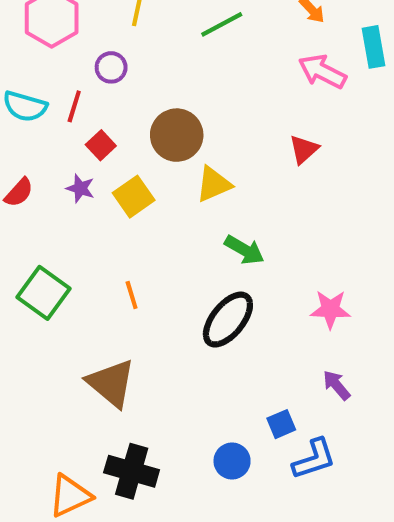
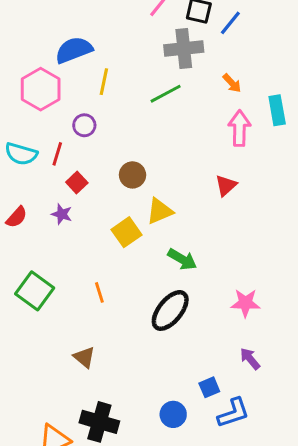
pink arrow: (322, 72) -> (239, 128), turned 64
brown circle: (177, 135) -> (133, 175), size x0.7
yellow square: (134, 197) -> (126, 232), moved
brown triangle: (111, 383) -> (84, 357), size x0.6

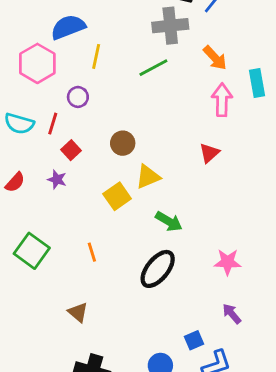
orange arrow: (232, 83) -> (215, 58), size x1.4

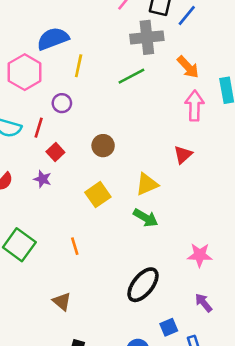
yellow triangle: (148, 177) -> (147, 184), moved
black ellipse: (158, 269) -> (143, 285), moved

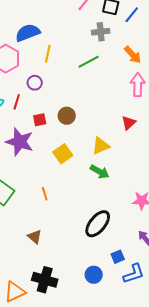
gray cross: (147, 37) -> (101, 32), size x0.7
red square: (55, 152) -> (40, 120), moved, turned 32
purple star: (43, 179) -> (20, 142), size x2.0

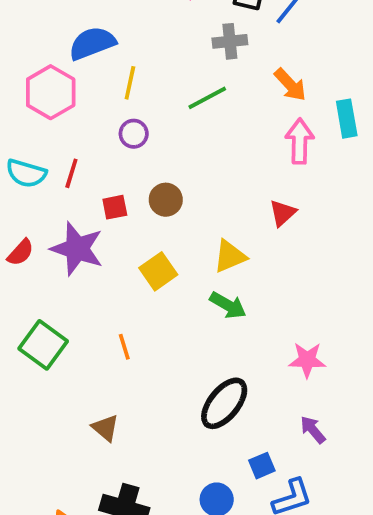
purple circle: (35, 83) -> (134, 134), moved

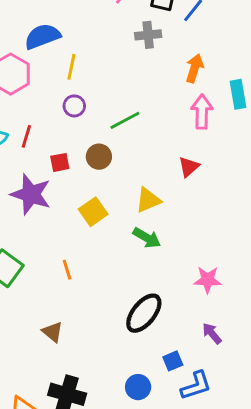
orange arrow: (290, 85) -> (195, 68), turned -120
green line: (207, 98) -> (125, 120), moved

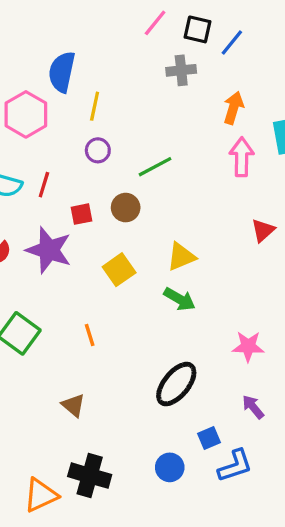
blue semicircle: (42, 36) -> (62, 72), turned -57
red triangle: (189, 167) -> (263, 230), moved

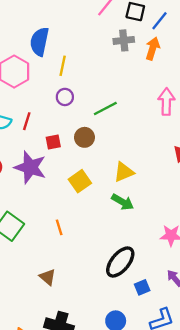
orange arrow: (233, 108) -> (153, 48), moved
blue square: (209, 438) -> (142, 287), moved

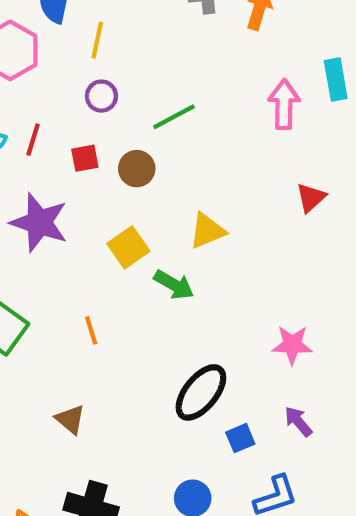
red square: (53, 142) -> (85, 158), moved
green arrow: (123, 202) -> (174, 285), moved

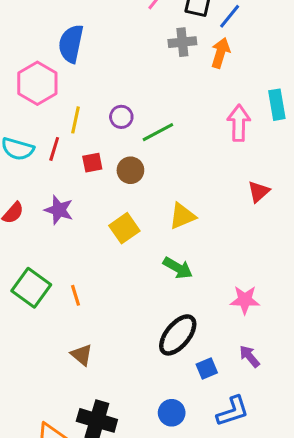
yellow line: (97, 40) -> (76, 120), moved
purple circle: (101, 96) -> (121, 117), moved
purple star: (39, 222) -> (59, 210), size x0.7
green arrow: (174, 285) -> (178, 268), moved
orange line: (91, 330) -> (76, 295), moved

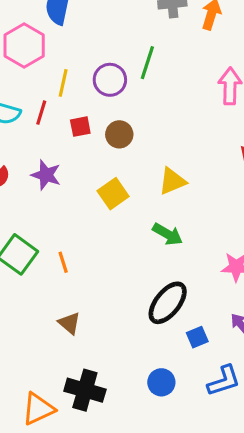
purple circle: (121, 117) -> (110, 80), size x1.4
green line: (158, 132) -> (147, 63), moved, turned -44

